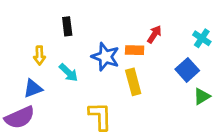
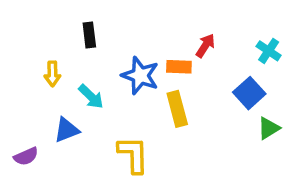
blue triangle: (33, 88) -> (66, 130), moved
purple semicircle: (20, 117) -> (26, 156), size x0.6

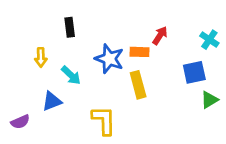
blue square: (249, 93) -> (194, 72), turned 30

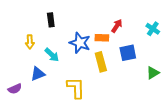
blue square: (194, 72) -> (128, 53), moved

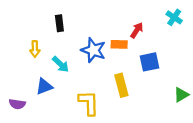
cyan cross: (153, 29) -> (174, 17), moved
yellow rectangle: (101, 62) -> (121, 85), moved
green triangle: (153, 73) -> (181, 95), moved
purple semicircle: (15, 89) -> (17, 104), turned 32

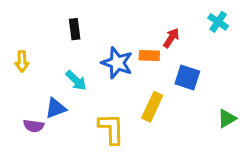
yellow arrow: (35, 49) -> (22, 61), moved
blue square: (150, 62) -> (187, 77), turned 30
yellow rectangle: (121, 85) -> (152, 107), turned 40
purple semicircle: (17, 104) -> (34, 126), moved

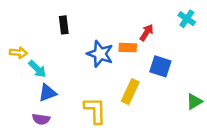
yellow arrow: (22, 61) -> (18, 53), turned -84
cyan arrow: (76, 80) -> (37, 69), moved
purple semicircle: (34, 126) -> (41, 119), moved

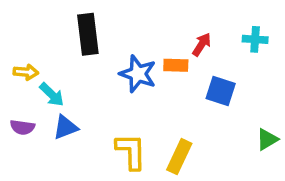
cyan cross: (187, 19) -> (255, 39), moved, turned -30
black rectangle: (64, 25) -> (88, 34), size x1.6
yellow rectangle: (130, 92) -> (179, 157), moved
purple semicircle: (41, 119) -> (22, 127), moved

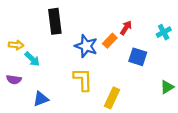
cyan cross: (255, 39) -> (164, 32), moved, turned -32
orange rectangle: (176, 65) -> (110, 41), turned -48
blue triangle: (65, 127) -> (41, 99), moved
yellow L-shape: (131, 151) -> (83, 79), moved

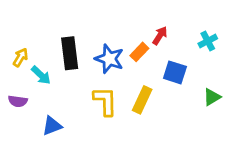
black rectangle: (55, 21) -> (70, 53), moved
yellow arrow: (16, 45) -> (20, 57), turned -64
green triangle: (167, 87) -> (212, 97), moved
yellow rectangle: (112, 98) -> (142, 100), moved

